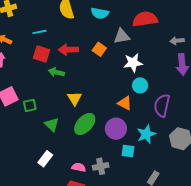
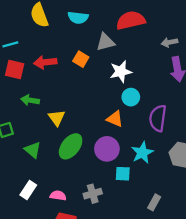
green arrow: (56, 72) -> (30, 100), moved
pink semicircle: (79, 167) -> (58, 196), moved

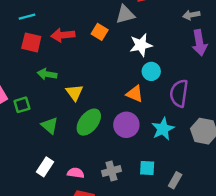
cyan square: (123, 174) -> (147, 168), moved

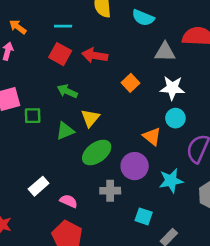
orange square: (100, 32) -> (131, 83), moved
green triangle: (50, 126) -> (65, 131), moved, turned 42
gray cross: (111, 171) -> (110, 191), moved

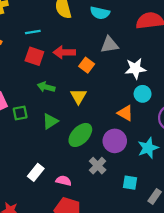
gray triangle: (165, 52) -> (109, 45), moved
orange square: (131, 83) -> (87, 65), moved
yellow triangle: (90, 118) -> (78, 96), moved
gray cross: (110, 191) -> (98, 166), turned -35

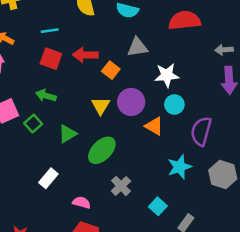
green arrow: (46, 87) -> (46, 96), moved
green square: (20, 113) -> (33, 124), turned -32
purple circle: (115, 141) -> (131, 102), moved
white rectangle: (36, 172) -> (48, 178), moved
cyan square: (130, 183) -> (158, 206), turned 32

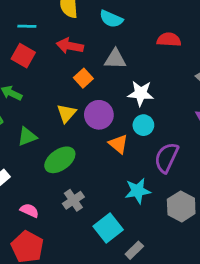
red semicircle: (185, 21) -> (169, 40), size x0.7
red arrow: (85, 55) -> (70, 46), moved
cyan square: (158, 206) -> (108, 228), size x1.5

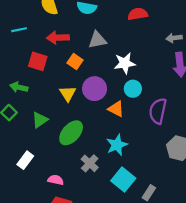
red square: (23, 56) -> (38, 61), moved
cyan star: (138, 191) -> (117, 145), moved

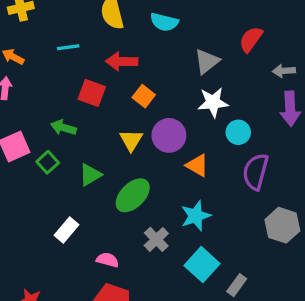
red semicircle: (138, 14) -> (251, 39), moved, turned -48
gray triangle: (97, 40) -> (207, 61), moved, turned -30
cyan circle: (133, 89) -> (238, 132), moved

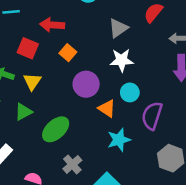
cyan circle: (238, 132) -> (130, 92), moved
yellow triangle: (131, 140) -> (32, 82), moved
cyan star: (196, 216) -> (119, 140), moved

